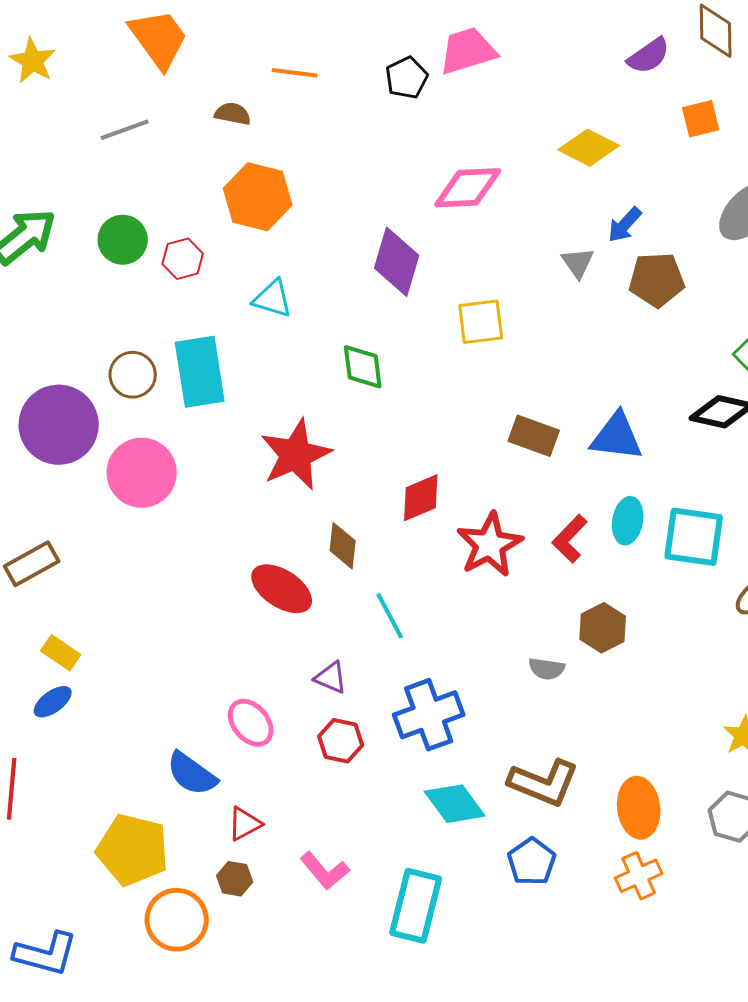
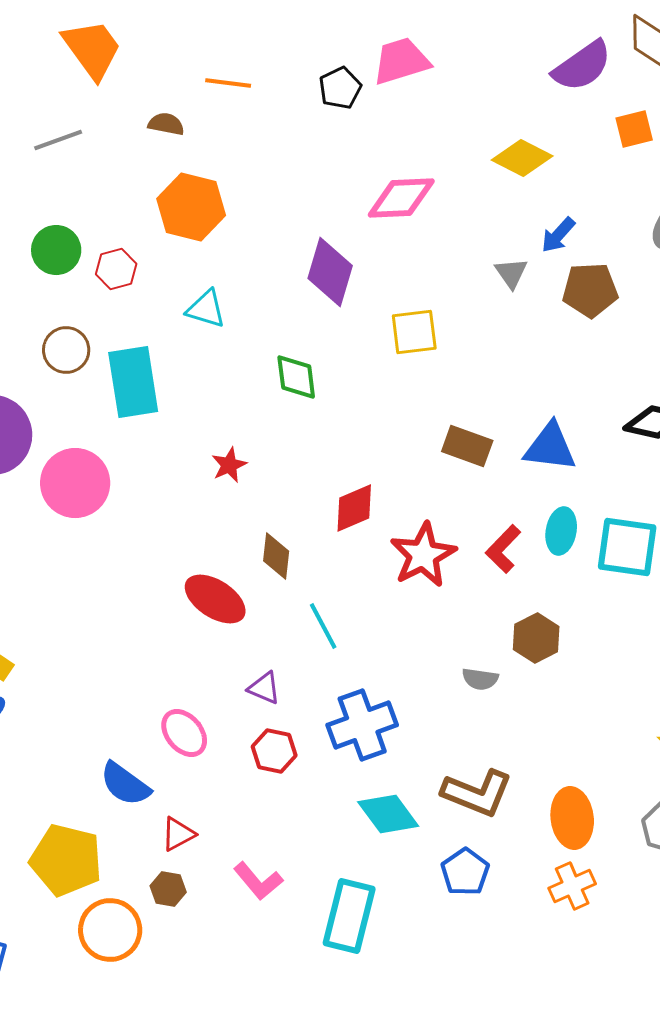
purple semicircle: (649, 56) -> (582, 66), size x1.4
brown circle: (133, 375) -> (66, 350), moved
red star: (296, 455) -> (229, 465), size x0.5

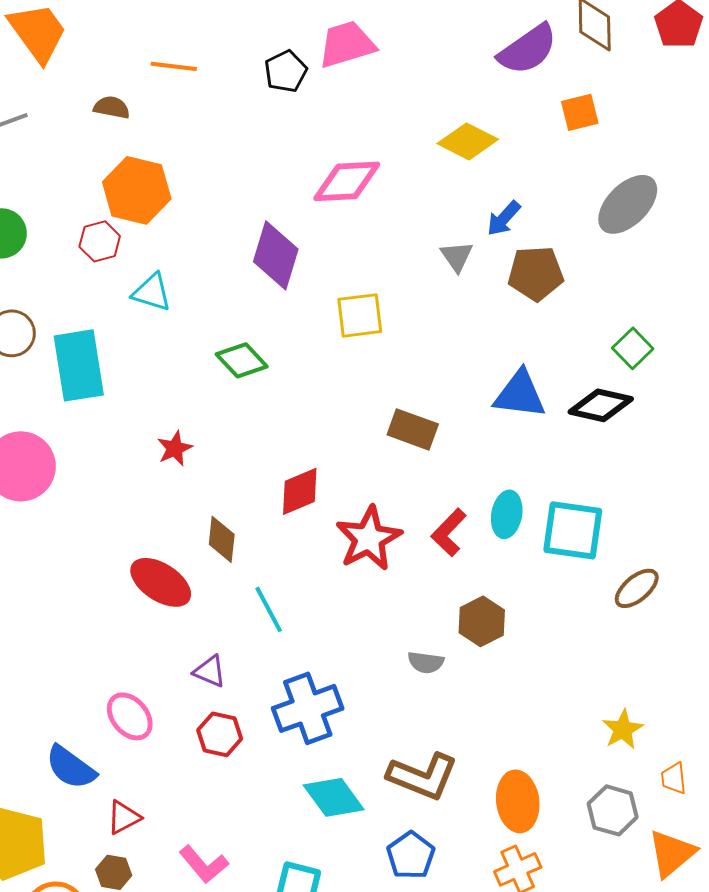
red hexagon: (116, 269) -> (100, 241), moved
green diamond: (296, 377) -> (242, 360), turned -36
blue triangle: (550, 447) -> (520, 394), moved

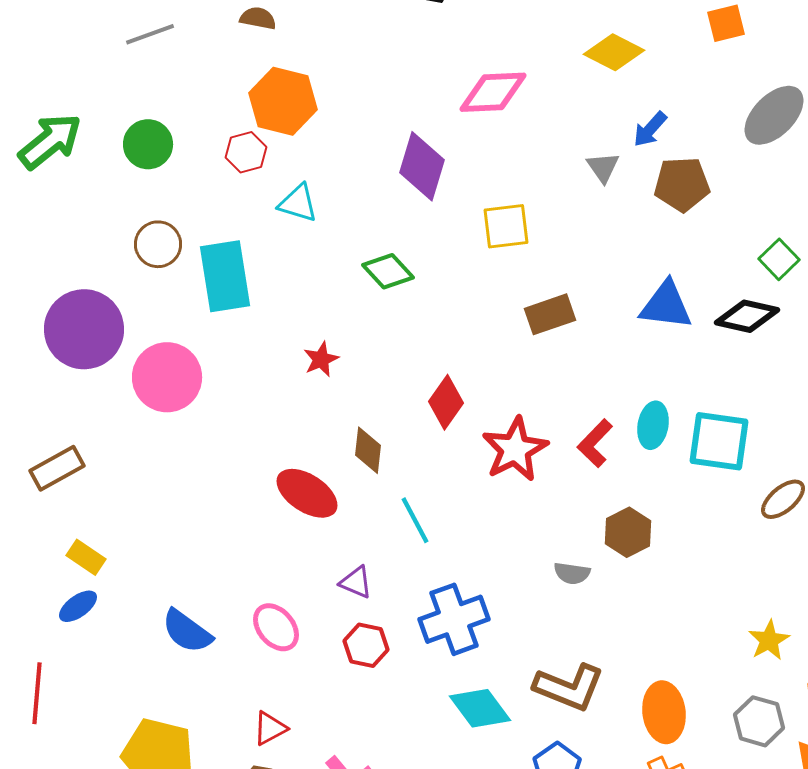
brown rectangle: (413, 429) -> (550, 314), moved, turned -39
red diamond: (300, 491) -> (446, 402), turned -32
blue semicircle: (71, 767) -> (187, 631), moved

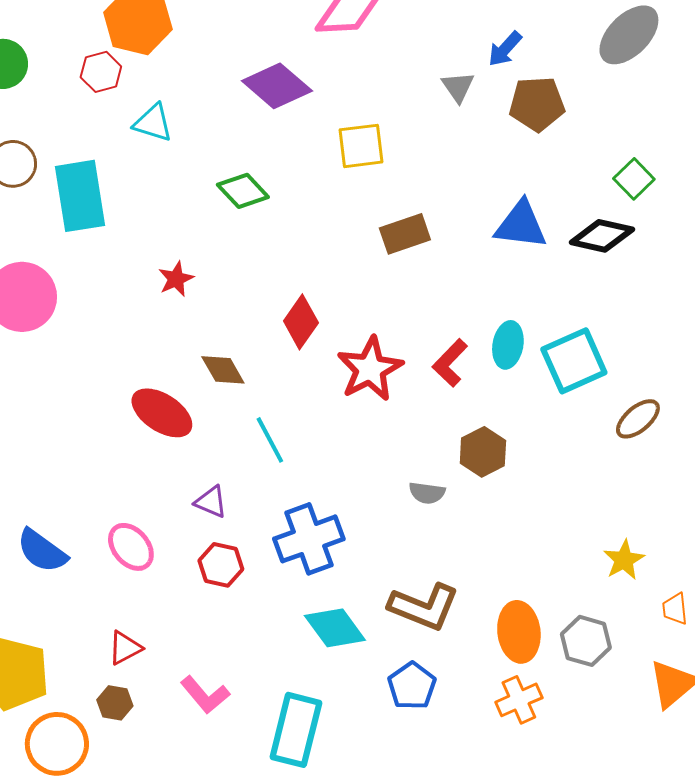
purple diamond: (422, 166) -> (277, 86), turned -66
cyan square: (719, 441) -> (574, 361), turned -32
brown diamond: (368, 450) -> (223, 370), turned -36
gray hexagon: (759, 721) -> (586, 641), moved

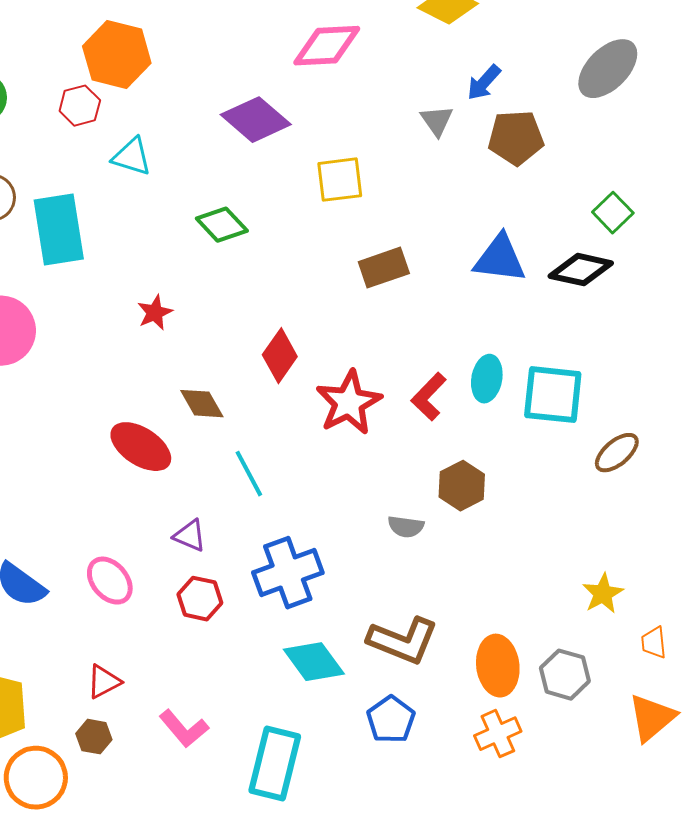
cyan square: (574, 361) -> (553, 395), turned 30

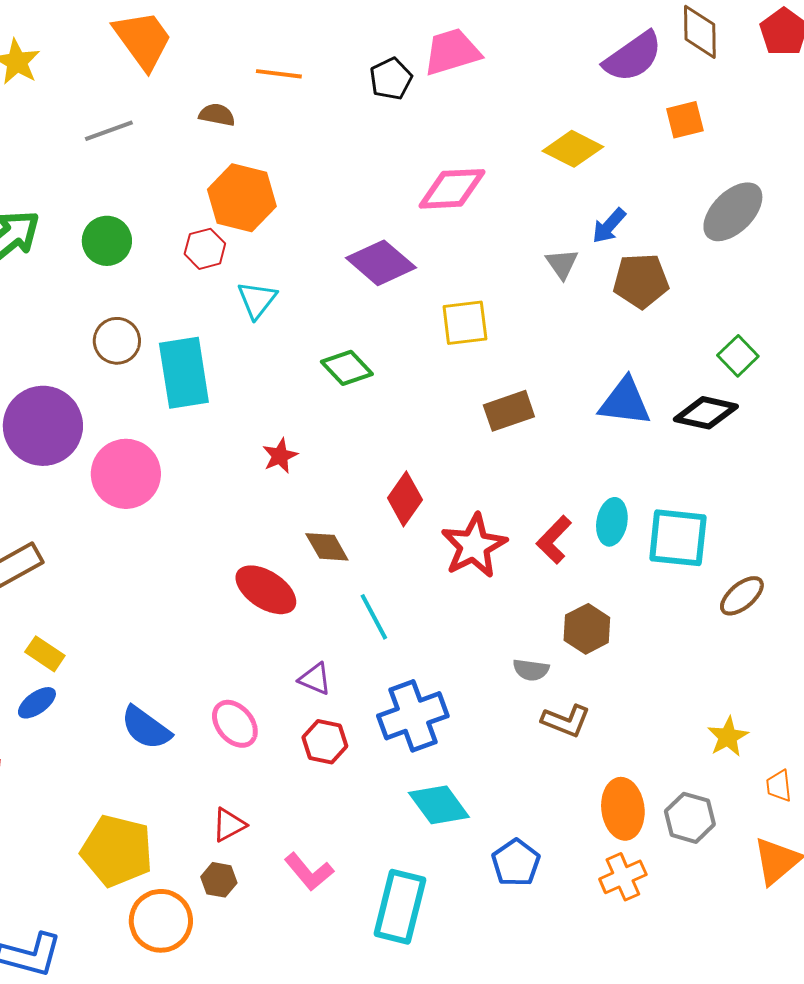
cyan triangle: (132, 157) -> (257, 300), turned 51
brown L-shape: (403, 641) -> (566, 721), moved, size x0.7

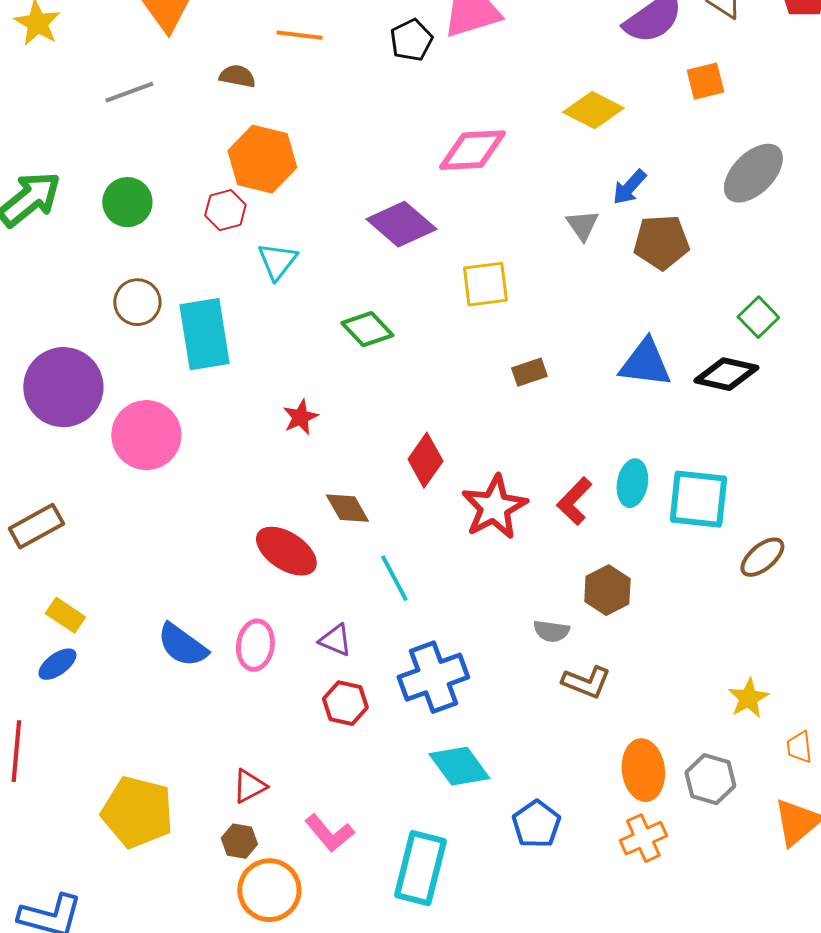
brown rectangle: (509, 411) -> (529, 372), size x0.7
pink ellipse: (235, 724) -> (255, 645), moved, turned 48
blue semicircle: (146, 728) -> (182, 645), moved
orange circle: (161, 921) -> (269, 890), moved

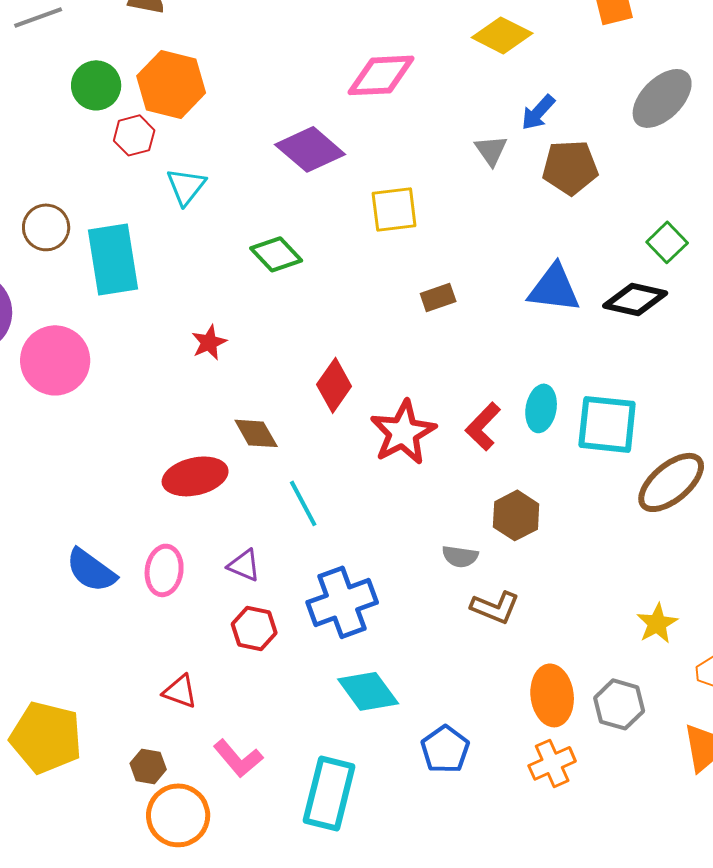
green circle: (127, 202) -> (96, 85), moved
red ellipse: (286, 551) -> (195, 476), turned -46
brown ellipse: (762, 557) -> (671, 482), size x1.5
red triangle: (249, 786) -> (180, 691), moved, turned 48

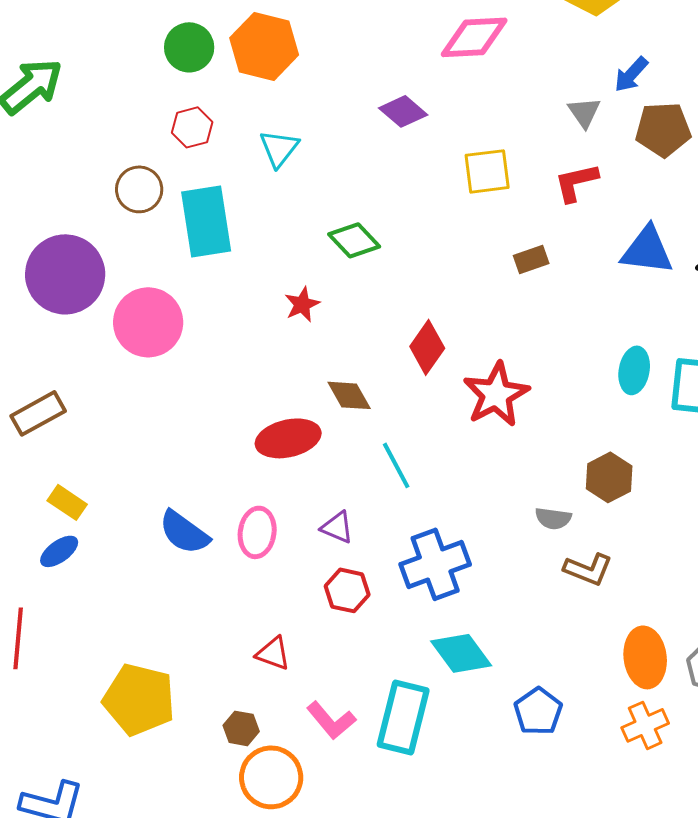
red hexagon: (134, 135) -> (192, 127), moved
purple diamond: (310, 149) -> (403, 111), size x0.7
green diamond: (276, 254) -> (354, 240), moved
red L-shape: (483, 426) -> (576, 182), moved, turned 33
cyan rectangle: (329, 793) -> (403, 717), moved

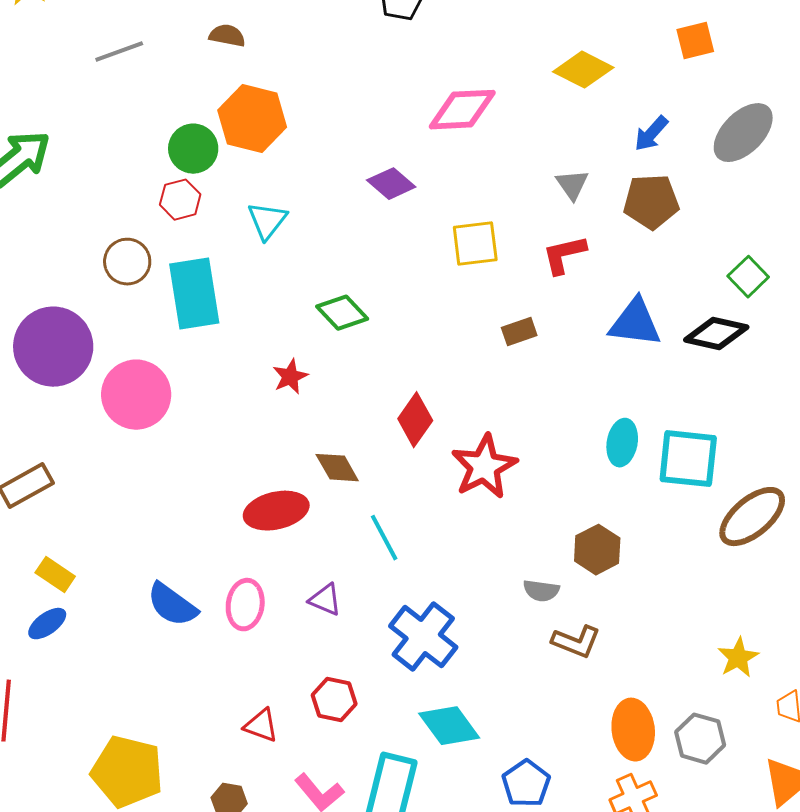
green circle: (189, 47) -> (193, 149), moved
blue arrow: (631, 74) -> (651, 134), moved
blue cross: (435, 564) -> (423, 637), turned -32
red hexagon: (347, 590) -> (334, 700), moved

